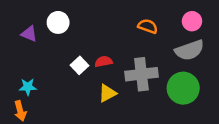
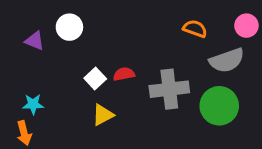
pink circle: (192, 21) -> (246, 26), moved
orange semicircle: (148, 26) -> (195, 29), moved
yellow triangle: (107, 93) -> (103, 115), moved

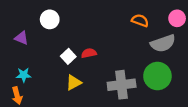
purple triangle: (35, 41) -> (21, 38), moved
gray cross: (169, 89) -> (122, 85), moved

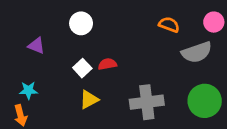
white circle: (50, 19) -> (81, 23), moved
purple triangle: (21, 38) -> (36, 46), moved
green circle: (157, 76) -> (205, 101), moved

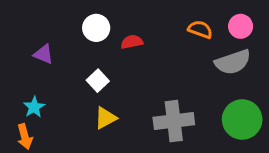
pink circle: (214, 22) -> (241, 26), moved
red semicircle: (107, 64) -> (132, 42), moved
cyan star: (28, 90) -> (34, 107), turned -30

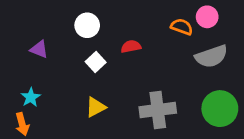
pink circle: (241, 26) -> (207, 17), moved
red semicircle: (132, 42) -> (131, 46), moved
white square: (98, 81) -> (96, 62), moved

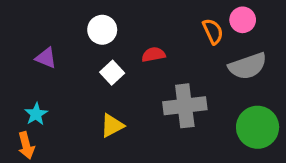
orange semicircle: (182, 27) -> (213, 31), turned 45
gray cross: (158, 110) -> (185, 106), moved

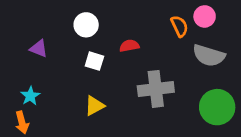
gray semicircle: (248, 66) -> (209, 56), turned 36
white square: (112, 73) -> (94, 61), turned -30

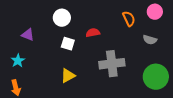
pink circle: (205, 16) -> (155, 12), moved
gray semicircle: (209, 56) -> (150, 40), size x0.6
cyan star: (30, 96) -> (18, 61), moved

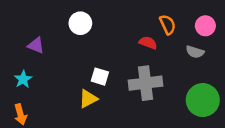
pink circle: (155, 12) -> (205, 26), moved
red semicircle: (93, 33) -> (148, 43), moved, turned 32
white square: (68, 44) -> (100, 77), moved

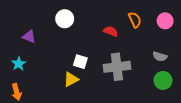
red semicircle: (148, 43) -> (111, 31), moved
gray semicircle: (195, 52) -> (160, 56), moved
green circle: (203, 100) -> (163, 80), size x0.7

